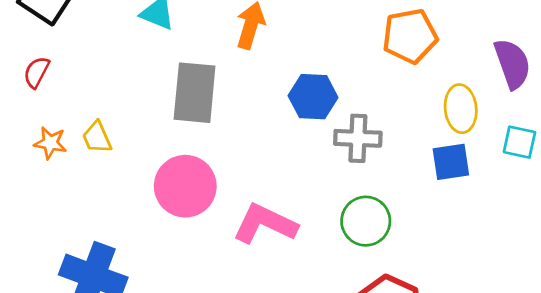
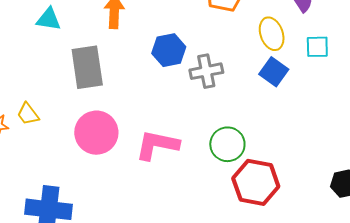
blue square: (451, 162) -> (274, 72), turned -32
green circle: (366, 221) -> (227, 144), moved

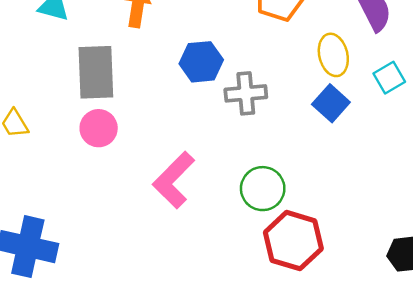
cyan square: (317, 47) -> (389, 78), turned -35
pink circle: (96, 133) -> (99, 128), moved, size x0.7
pink L-shape: (157, 145) -> (174, 180), turned -63

